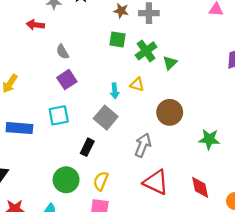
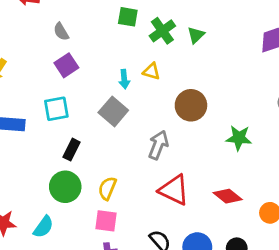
green triangle: (170, 63) -> (196, 35), moved
black rectangle: (87, 147) -> (71, 150), moved
red diamond: (200, 187) -> (228, 196), turned -40

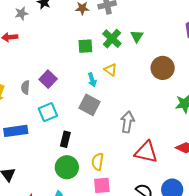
green square: (128, 17) -> (85, 46), moved
gray semicircle: (61, 32) -> (25, 87), moved, turned 48
yellow triangle: (152, 71) -> (111, 70), turned 32
brown circle: (191, 105) -> (163, 68), moved

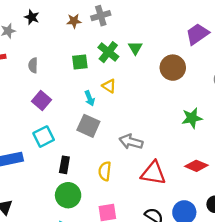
brown circle: (163, 68) -> (173, 68), moved
gray semicircle: (25, 87) -> (33, 65), moved
gray arrow: (127, 122) -> (131, 142), turned -80
yellow semicircle: (98, 162) -> (105, 171), moved

